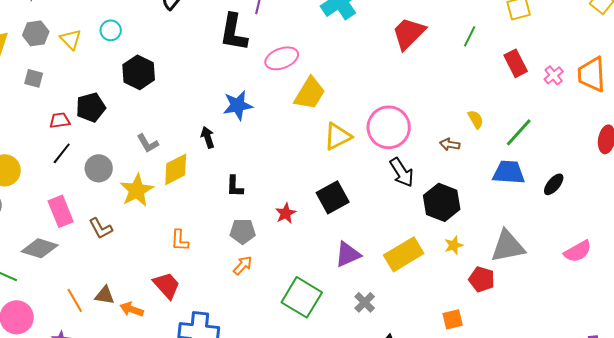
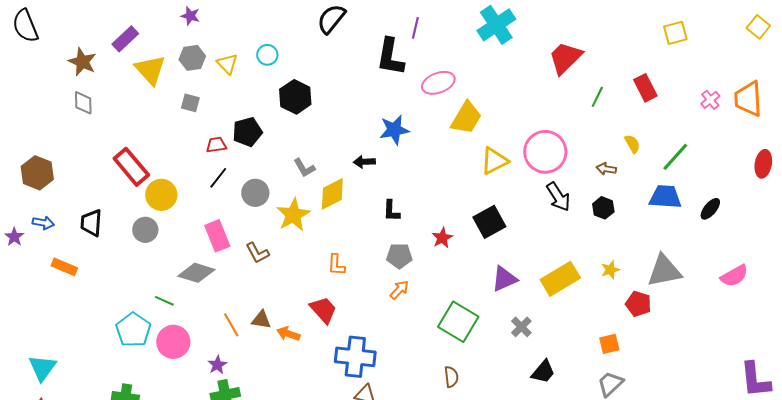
green line: (470, 36) -> (597, 97), moved
red rectangle: (516, 63) -> (645, 88), moved
black arrow: (208, 137) -> (364, 162), turned -75
black hexagon: (442, 202) -> (603, 208), moved, size x0.6

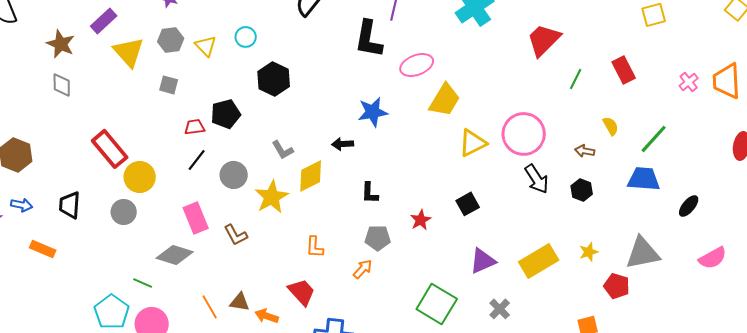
black ellipse: (710, 209) -> (689, 206), moved
black square: (489, 222) -> (468, 204), size x0.7
orange arrow: (399, 290) -> (363, 269), moved

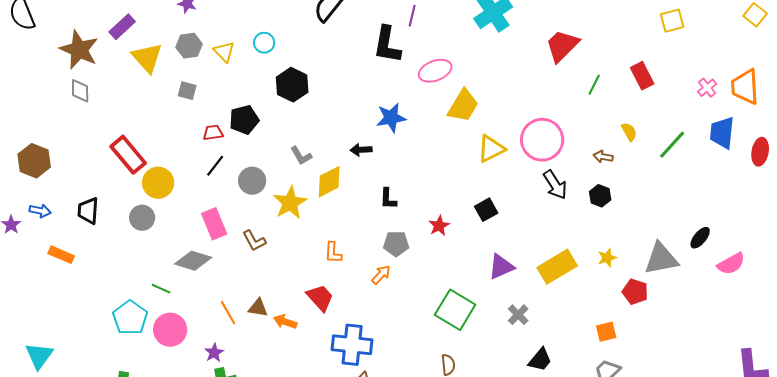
brown star: (61, 44) -> (79, 50), size x1.4
blue trapezoid: (644, 179) -> (722, 133), moved, turned -88
black ellipse: (689, 206) -> (700, 238), moved

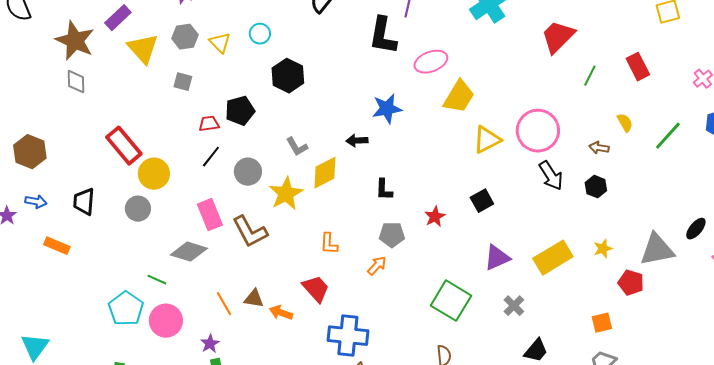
brown L-shape: (254, 241) -> (250, 232), size x1.5

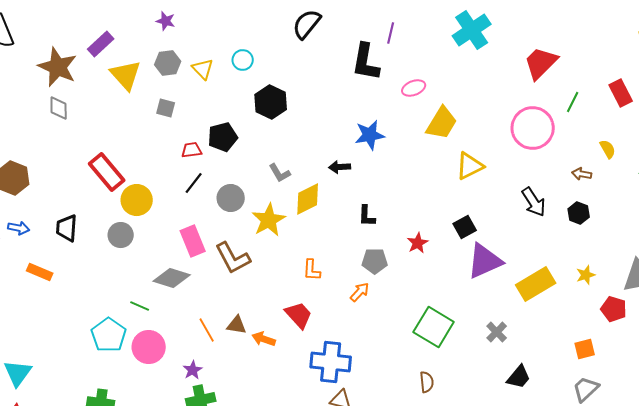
pink ellipse: (431, 62) -> (414, 88), size x0.7
pink circle: (538, 131) -> (533, 128), moved
purple triangle: (497, 258) -> (485, 261), moved, size x1.4

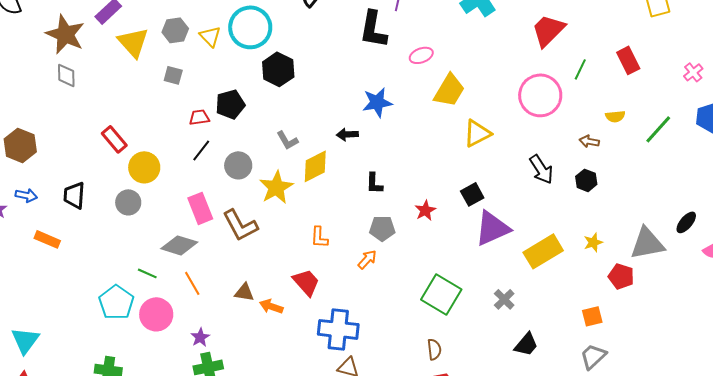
cyan circle: (243, 60) -> (250, 27), size x2.0
yellow semicircle: (608, 149) -> (615, 116), turned 114
red rectangle: (107, 172) -> (114, 139), size x0.7
orange line: (207, 330) -> (192, 283), moved

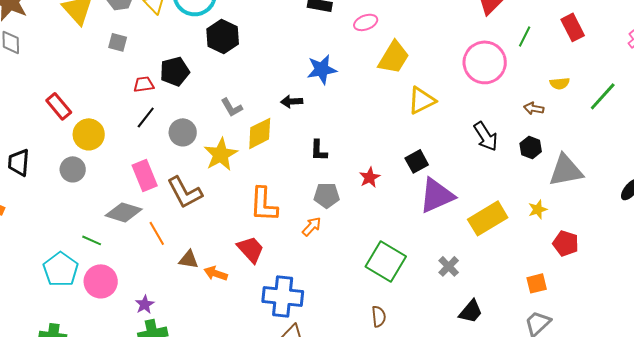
orange L-shape: (319, 237) -> (264, 204), size x1.6
gray triangle: (647, 243) -> (566, 170), moved
orange line: (192, 283) -> (157, 233), moved

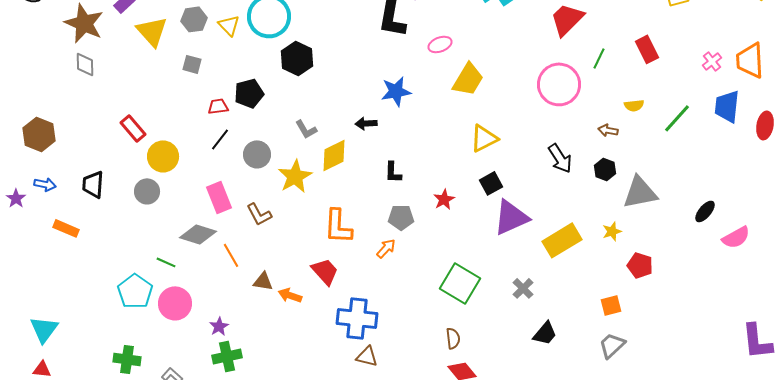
yellow triangle: (422, 100) -> (484, 138), moved
brown L-shape: (185, 192) -> (259, 214), size x0.7

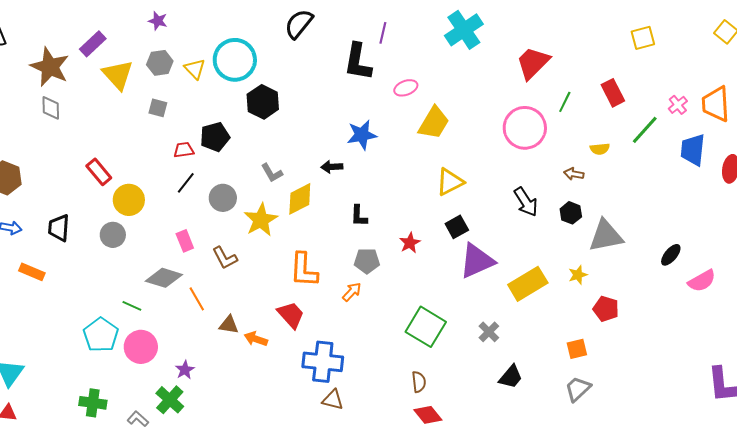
green line: (677, 118) -> (645, 130), moved
pink rectangle: (219, 197) -> (185, 241), size x0.7
green cross: (227, 356) -> (170, 400), moved, turned -36

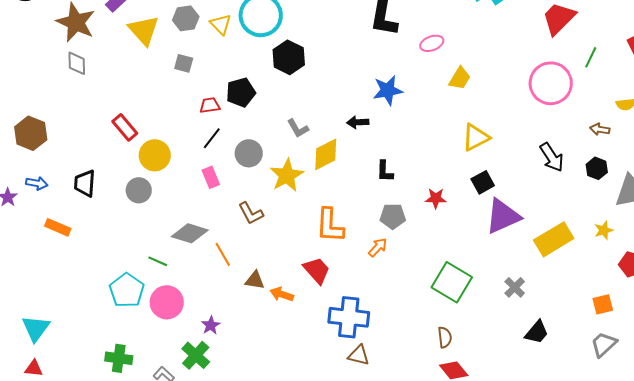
yellow trapezoid: (434, 123) -> (460, 78), size x0.7
pink rectangle: (185, 241) -> (211, 177), moved
red star: (410, 243) -> (436, 198), turned 30

